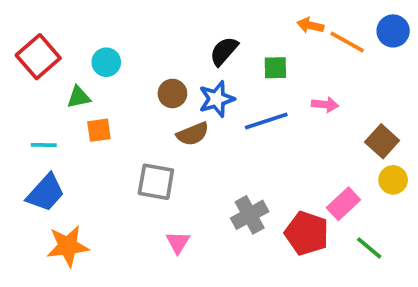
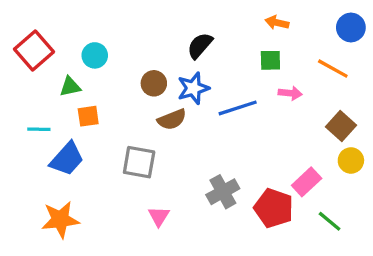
orange line: (347, 42) -> (333, 69), moved
green square: (275, 68) -> (270, 60), moved
blue trapezoid: (46, 193) -> (67, 159), moved

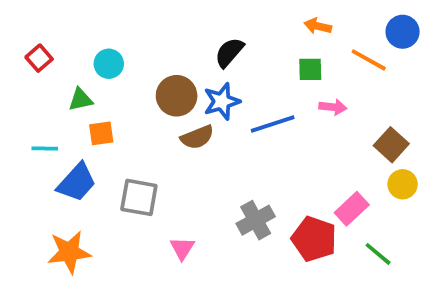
red square: (34, 50) -> (39, 58), size x0.6
orange line: (333, 69) -> (369, 60), moved
brown circle: (154, 83) -> (177, 96), size x1.4
gray square: (139, 162) -> (139, 197), moved

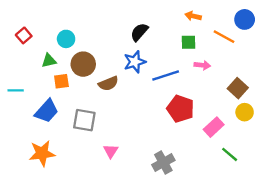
brown circle: (177, 96) -> (83, 64), moved
brown semicircle: (197, 137) -> (108, 84), moved
cyan line: (45, 148) -> (16, 90), moved
gray cross: (256, 220) -> (163, 163), moved
red pentagon: (314, 239) -> (180, 109), moved

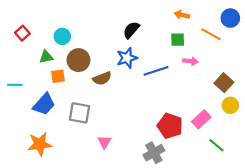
red pentagon: (180, 109) -> (170, 126), moved

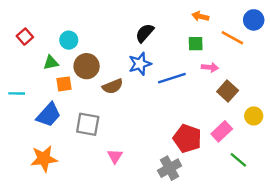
brown square: (224, 83) -> (228, 91), moved

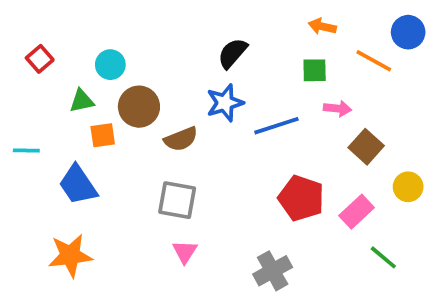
blue trapezoid: (49, 115) -> (78, 185), turned 104
gray square: (88, 124) -> (177, 200), moved
red pentagon: (187, 138) -> (301, 198), moved

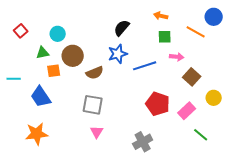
orange arrow: (322, 26) -> (161, 16), moved

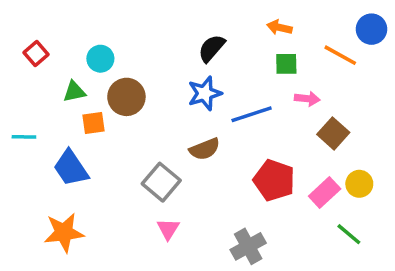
brown semicircle: (95, 73) -> (205, 149), moved
yellow circle: (214, 98) -> (359, 184), moved
gray square: (93, 105) -> (161, 182), turned 30

